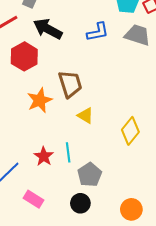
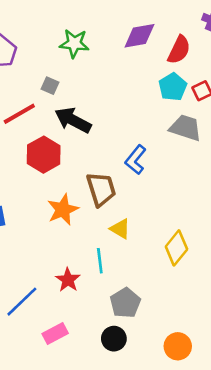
blue L-shape: (98, 32) -> (136, 160), moved, turned 140
cyan line: (68, 152) -> (100, 261), moved
pink rectangle: (33, 199) -> (55, 334), turned -60

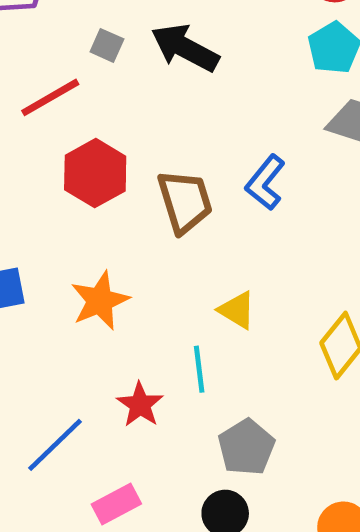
black arrow: (73, 120) -> (185, 48), moved
brown trapezoid: (101, 189) -> (185, 201), moved
orange star: (63, 210) -> (100, 301), moved

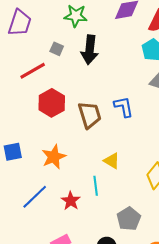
black arrow: (185, 48) -> (90, 50), turned -112
blue L-shape: (265, 183) -> (124, 107), turned 130
blue line: (55, 445) -> (35, 197), moved
gray pentagon: (246, 447) -> (129, 219), moved

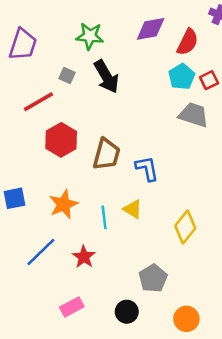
black arrow: (90, 50) -> (106, 77), turned -36
blue L-shape: (124, 107) -> (147, 169), moved
brown trapezoid: (90, 115) -> (106, 154), turned 32
cyan line: (96, 186) -> (104, 217), moved

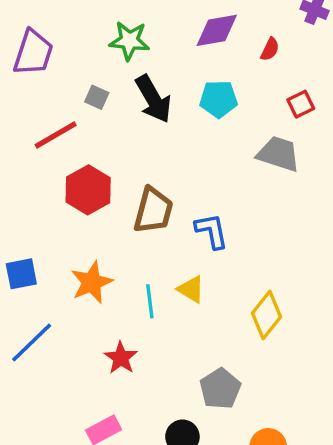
red semicircle: (188, 42) -> (270, 49), size x0.6
cyan pentagon: (182, 77) -> (218, 99), moved, turned 30
blue line: (41, 252) -> (32, 342), moved

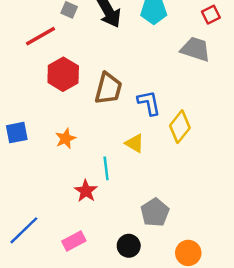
orange star: (92, 282) -> (66, 139), size x0.7
cyan line: (150, 301) -> (106, 168), moved
yellow diamond: (266, 315) -> (180, 127), moved
blue line: (32, 342) -> (24, 230), moved

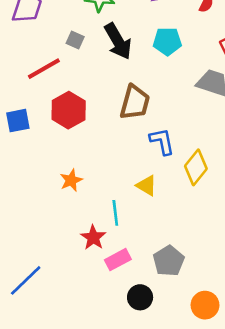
brown trapezoid: (108, 89) -> (135, 102), moved
blue square: (17, 133) -> (18, 121), moved
pink rectangle: (74, 241) -> (118, 260), moved

